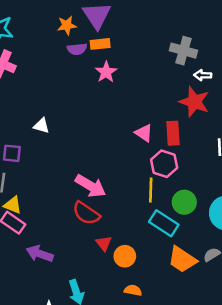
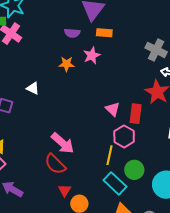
orange star: (67, 25) -> (66, 64), moved
orange rectangle: (100, 44) -> (104, 33), moved

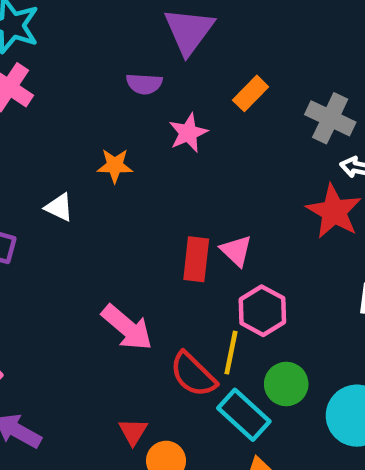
orange rectangle: (104, 33) -> (251, 93), moved, turned -49
orange star: (66, 64) -> (115, 166), moved
red rectangle: (136, 114) -> (196, 259), moved
red semicircle: (55, 164) -> (193, 374), moved

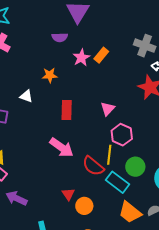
orange rectangle: (251, 93) -> (101, 55), moved
pink triangle: (236, 251) -> (108, 109), turned 35
red rectangle: (196, 259) -> (67, 110), moved

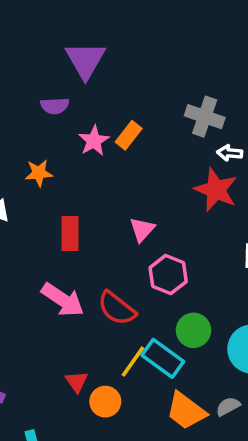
yellow line: (109, 155) -> (133, 361), moved, turned 30
red semicircle: (93, 166) -> (117, 308), moved

